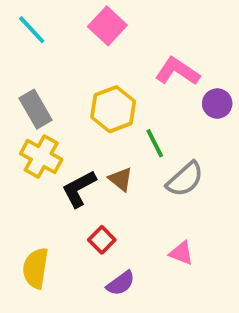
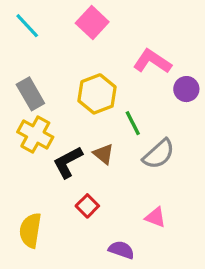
purple semicircle: (121, 283) -> (121, 250), moved, turned -125

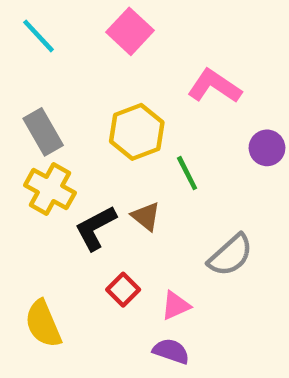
purple circle: (186, 89) -> (267, 148), moved
gray semicircle: (159, 154) -> (230, 255), moved
pink triangle: (155, 217) -> (176, 306), moved, turned -45
yellow semicircle: (30, 230) -> (43, 324), turned -32

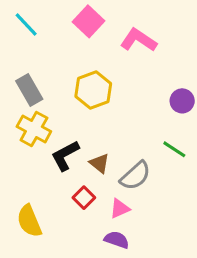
pink L-shape: (214, 86) -> (138, 40), moved
green line: (187, 173) -> (174, 149), moved, turned -30
brown triangle: (146, 216) -> (99, 163), moved
gray semicircle: (230, 255) -> (135, 176), moved

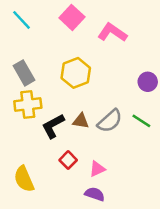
yellow cross: (34, 129) -> (28, 104), turned -36
brown triangle: (99, 163) -> (81, 121), moved, turned -30
gray semicircle: (135, 176) -> (110, 121), moved

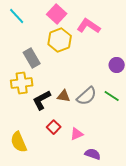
gray rectangle: (24, 73) -> (32, 58), moved
yellow hexagon: (76, 73) -> (60, 40), moved
purple semicircle: (95, 194) -> (93, 154), moved

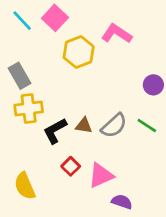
pink square: (57, 14) -> (55, 18), moved
gray rectangle: (32, 58) -> (19, 76), moved
pink triangle: (77, 134) -> (101, 175), size x1.5

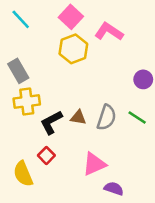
pink square: (55, 18) -> (71, 17), moved
gray semicircle: (114, 126) -> (106, 117), turned -30
red square: (71, 166) -> (46, 155), moved

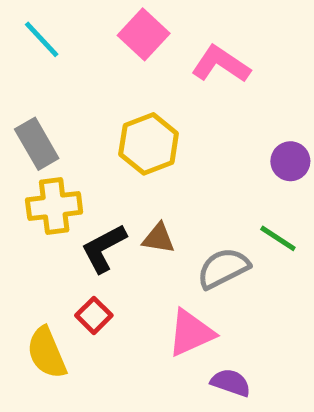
yellow hexagon: (73, 49) -> (149, 144), moved
gray semicircle: (106, 117) -> (223, 268), moved, turned -135

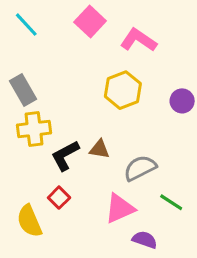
yellow hexagon: (149, 144) -> (123, 90), moved
green line: (278, 238) -> (171, 202), moved

